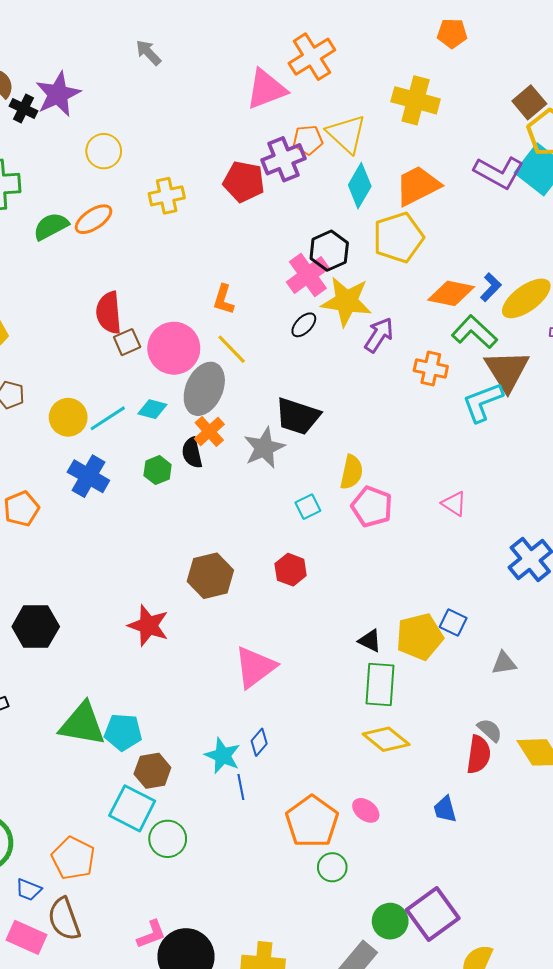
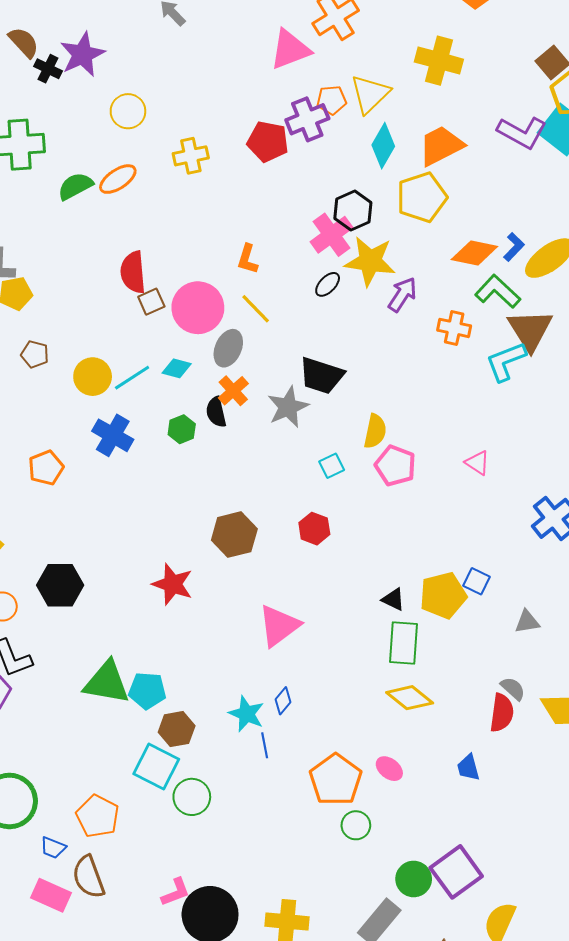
yellow triangle: (346, 134) -> (370, 94), turned 33
gray ellipse: (204, 389) -> (228, 348), size x0.7

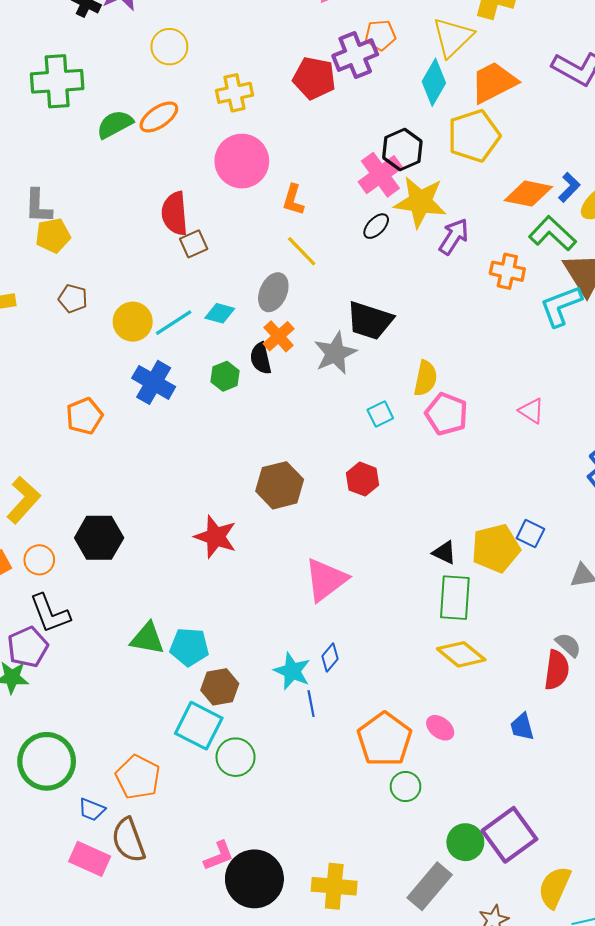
yellow triangle: (370, 94) -> (453, 37), moved
pink circle: (198, 308) -> (242, 161), moved
green triangle: (107, 682) -> (147, 639), size x0.7

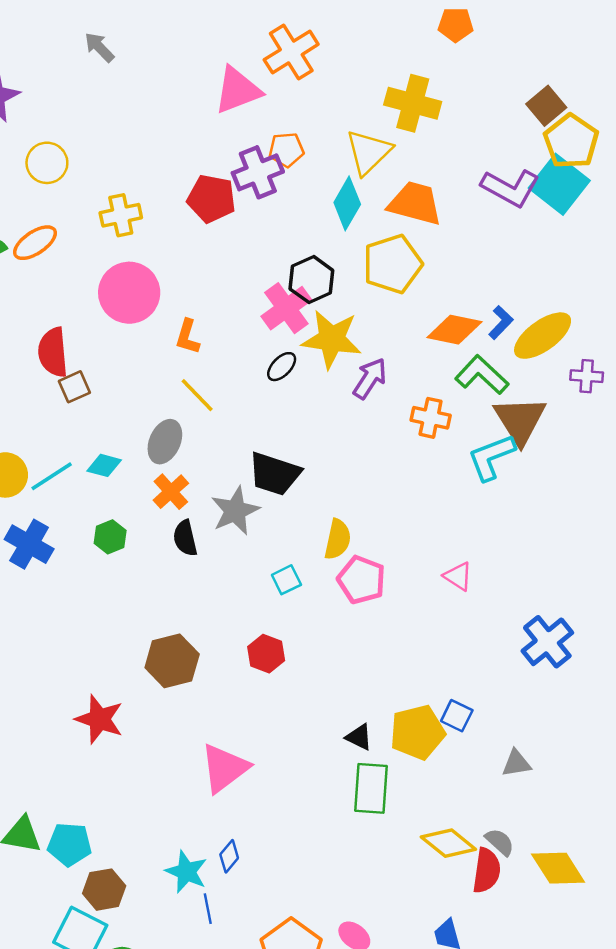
orange trapezoid: (494, 82) -> (415, 203), turned 42
black semicircle: (261, 358) -> (185, 538), moved
yellow diamond: (461, 654) -> (448, 843), moved

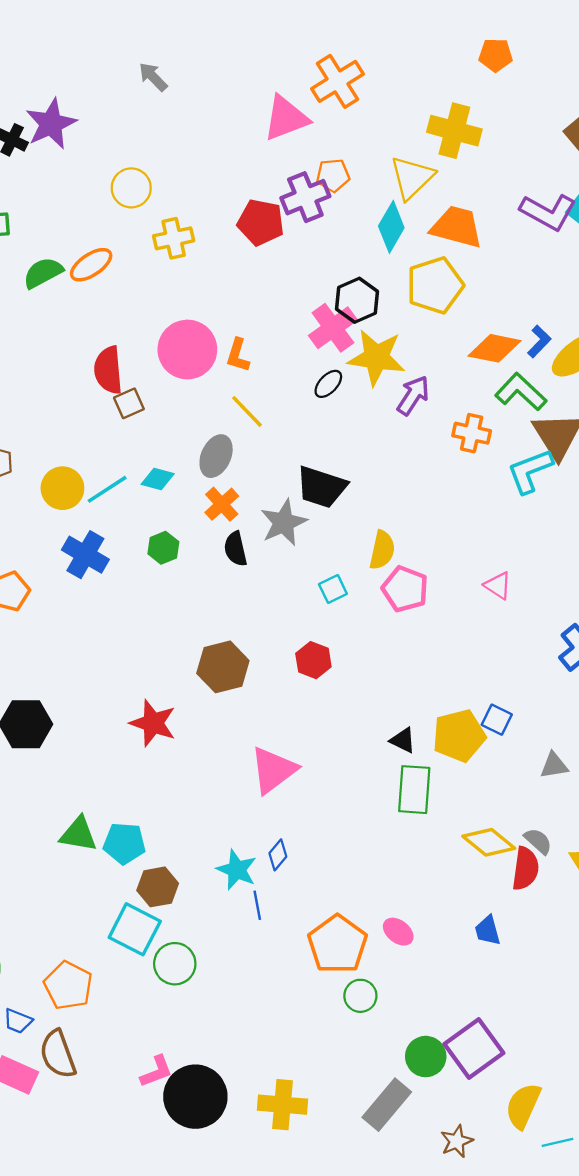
yellow circle: (47, 163) -> (131, 188), moved
pink circle: (129, 293) -> (187, 350), moved

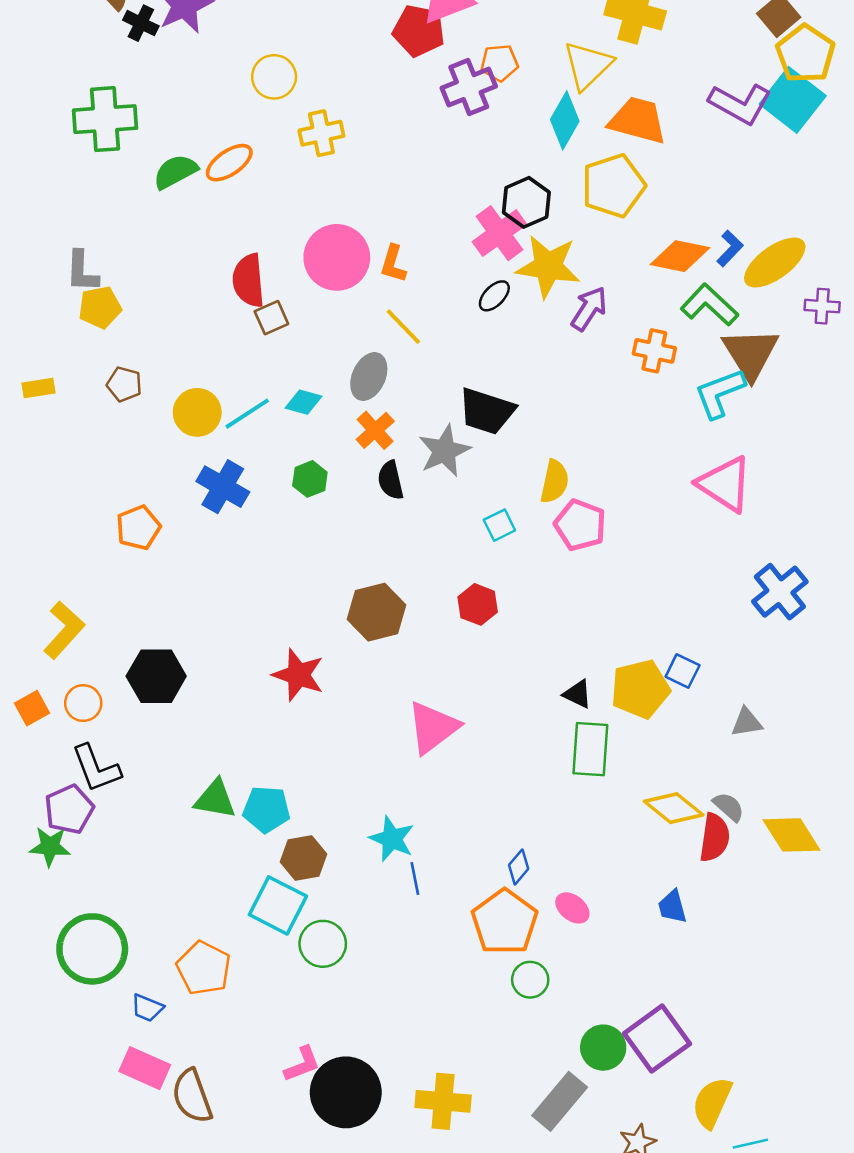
red pentagon: (261, 222) -> (419, 31), moved
pink triangle: (498, 586) -> (725, 484), moved, size x1.8
blue diamond: (278, 855) -> (519, 867), moved
brown semicircle: (58, 1054) -> (192, 1096), moved

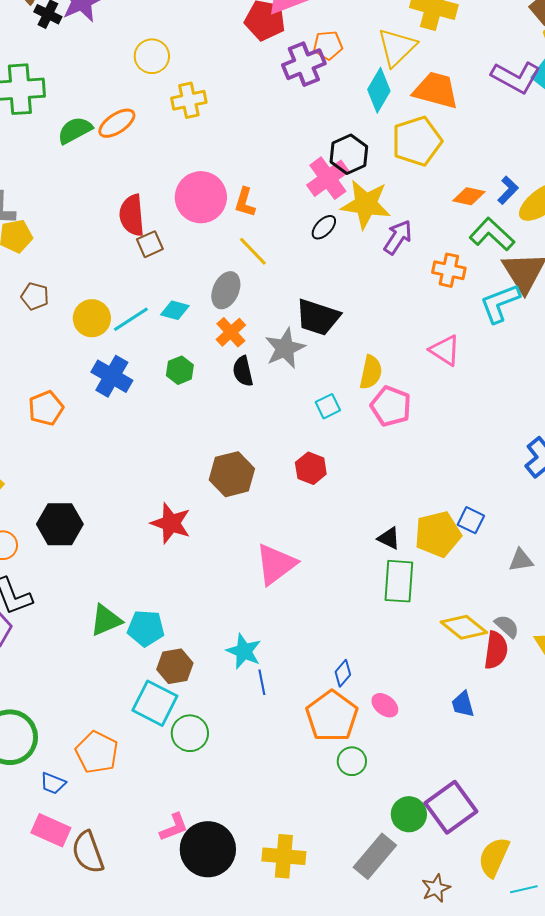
orange diamond: (680, 256) -> (469, 196), size x0.7
pink triangle: (725, 484) -> (445, 350), moved, size x0.7
green triangle: (215, 799) -> (106, 620), turned -33

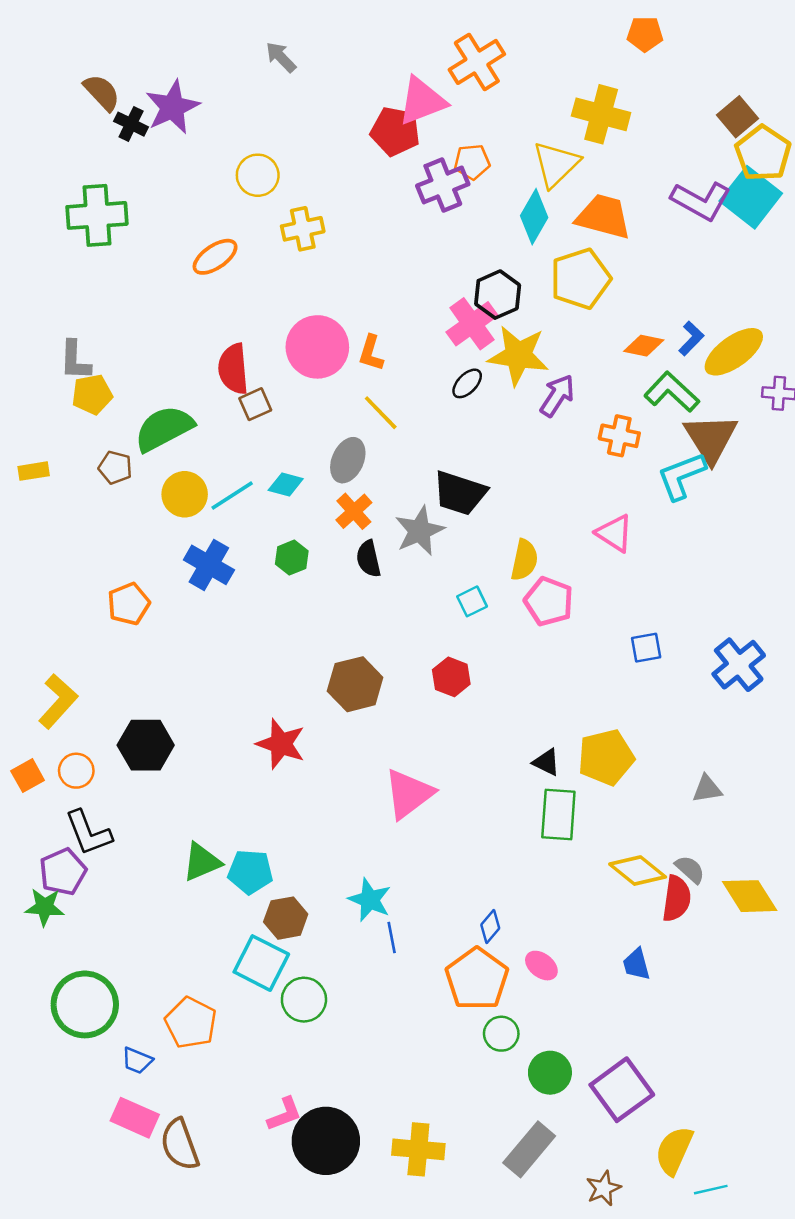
green semicircle: (75, 130) -> (164, 429), moved, size x1.4
blue square: (471, 520) -> (646, 648), moved, turned -36
green circle: (409, 814) -> (550, 1073), moved

